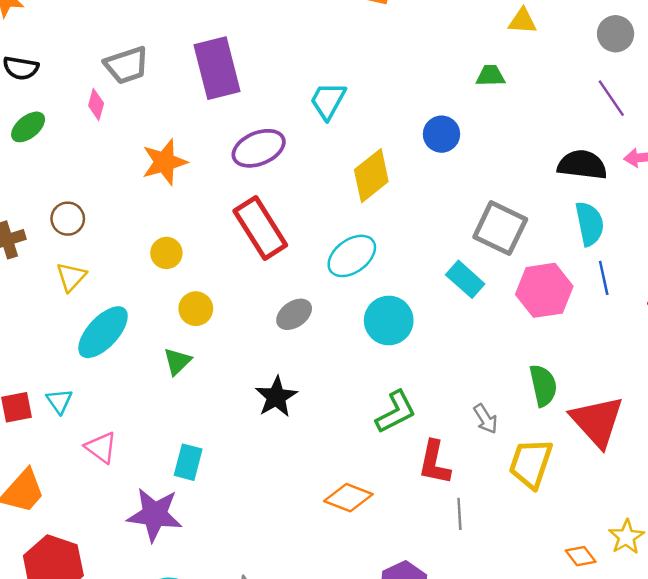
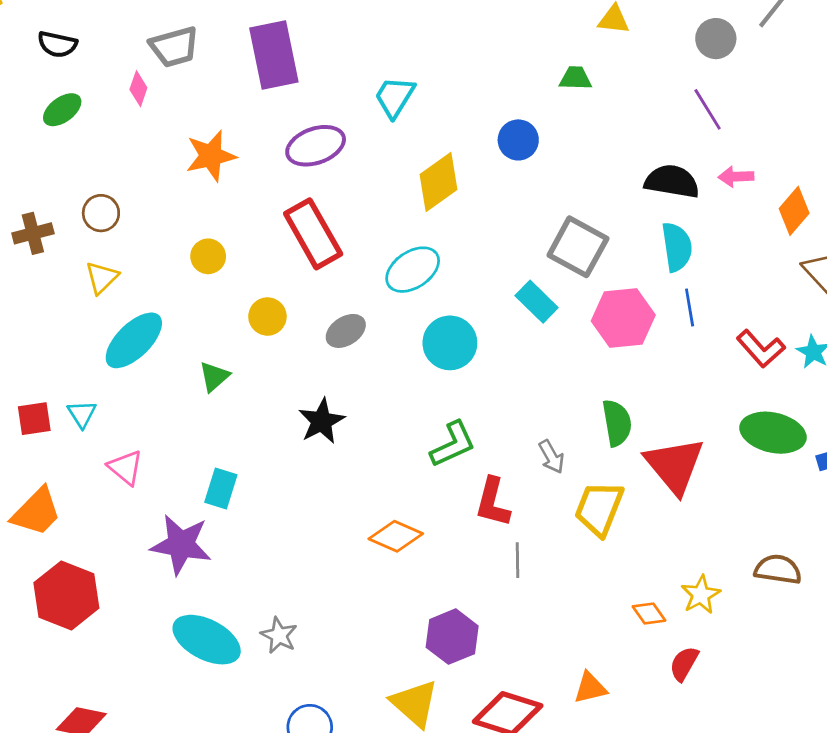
yellow circle: (196, 309) -> (267, 317), moved

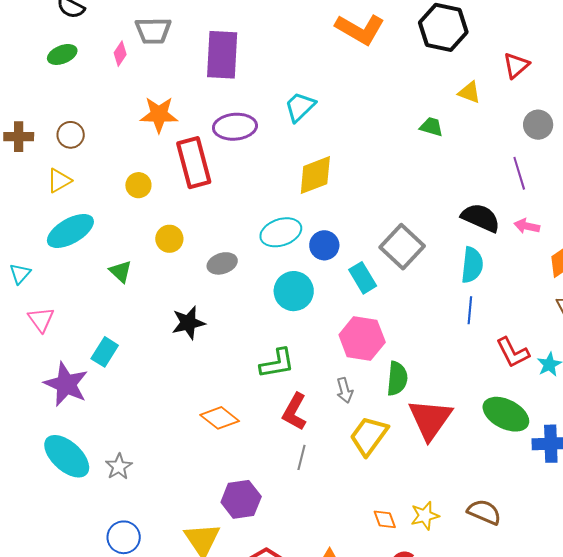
blue circle: (518, 140) -> (324, 245), moved
red rectangle: (313, 234) -> (194, 163), moved
pink hexagon: (623, 318) -> (362, 338), moved
green triangle: (214, 377) -> (121, 271), turned -50

